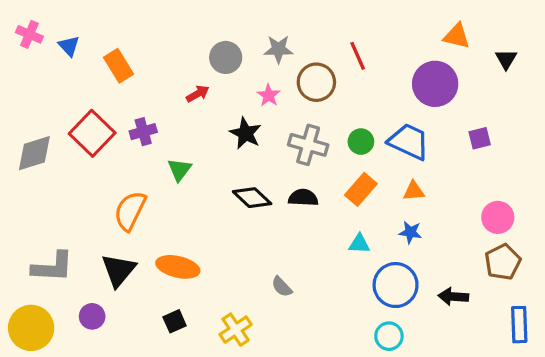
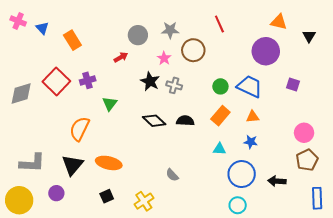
red line: (358, 56) -> (219, 24), moved
purple square: (480, 138) -> (293, 84), turned 32
gray cross: (308, 145) -> (174, 85), moved, size x0.7

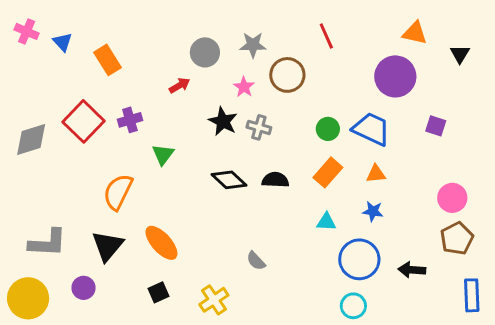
orange ellipse: (109, 163) -> (161, 243), turned 35

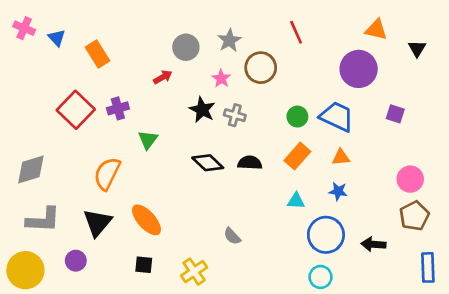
gray star: (253, 45) -> (229, 40), turned -30
gray diamond: (31, 139) -> (31, 170), moved
black square: (158, 292) -> (144, 265), turned 30

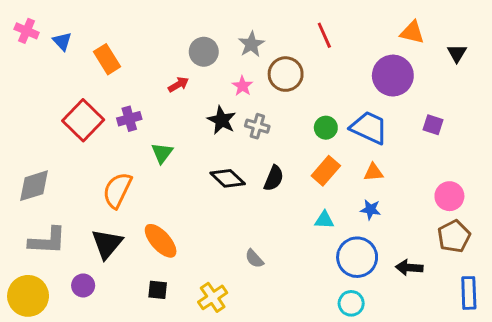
black semicircle: (250, 163) -> (274, 178), turned 110

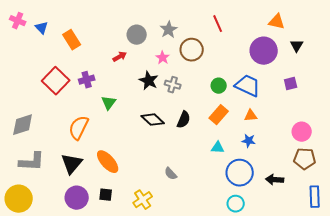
black triangle: (457, 53) -> (297, 46), moved
purple square: (433, 125) -> (291, 84), turned -32
brown pentagon: (454, 236) -> (305, 159), turned 30
purple circle: (83, 285) -> (77, 198), moved, size x1.5

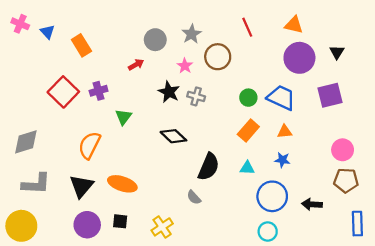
orange triangle: (277, 22) -> (294, 25), moved
purple square: (291, 84) -> (330, 95), size x1.6
black semicircle: (184, 120) -> (209, 167), moved, size x1.4
orange ellipse: (108, 162) -> (122, 184), turned -30

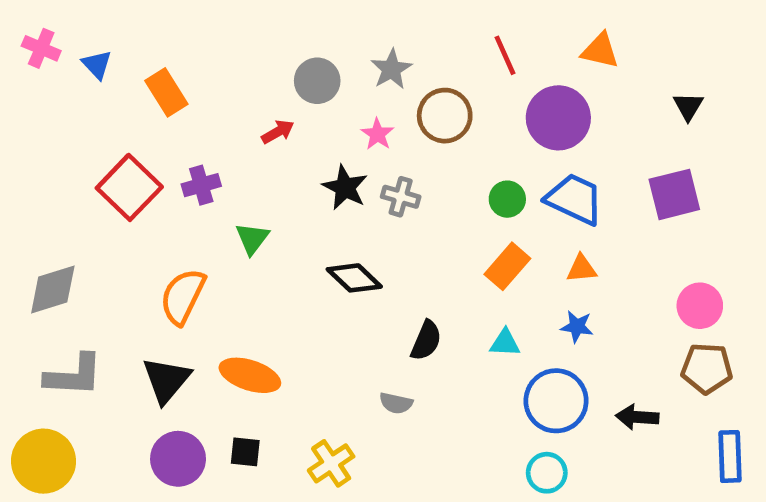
purple circle: (299, 58) -> (558, 118), moved
black semicircle: (209, 167) -> (426, 341), size x0.7
gray semicircle: (194, 197) -> (396, 403), turned -35

